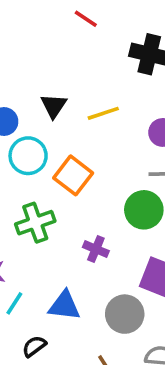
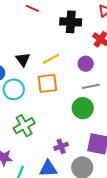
orange square: (73, 175) -> (47, 83), moved, turned -35
purple cross: (96, 249) -> (61, 146), moved, turned -32

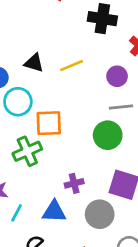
black triangle: (23, 59) -> (34, 63), turned -42
orange square: (47, 83) -> (49, 123), moved

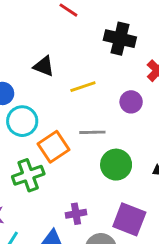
black triangle: (34, 63) -> (44, 66), moved
gray line: (121, 107) -> (92, 132), moved
orange square: (49, 123) -> (54, 147), turned -36

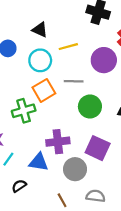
purple circle: (131, 102) -> (104, 60), size x1.5
cyan circle: (22, 121) -> (40, 60), moved
purple cross: (76, 214) -> (58, 142), size x1.5

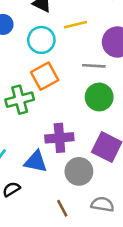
gray line: (74, 81) -> (94, 66), moved

